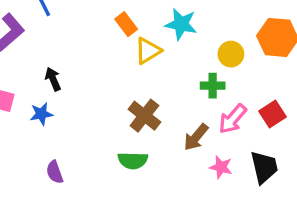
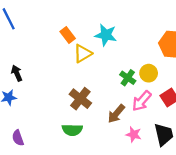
yellow circle: (231, 54) -> (149, 73), moved
green cross: (213, 86) -> (128, 78), turned 35

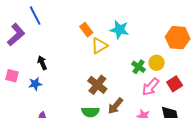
brown arrow: (116, 114) -> (115, 106), moved

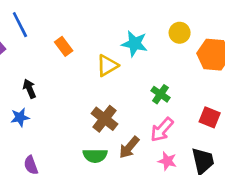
orange rectangle: (86, 30) -> (64, 46), moved
yellow circle: (157, 63) -> (180, 33), moved
red square: (175, 84) -> (210, 117), turned -35
pink arrow: (151, 87) -> (162, 130), moved

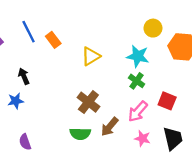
blue line: (20, 25) -> (29, 32), moved
cyan star: (135, 44) -> (138, 56), moved
red square: (210, 117) -> (167, 101), moved

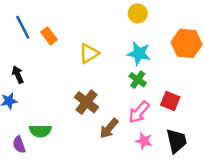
yellow circle: (153, 28) -> (138, 13), moved
green semicircle: (80, 134) -> (40, 131), moved

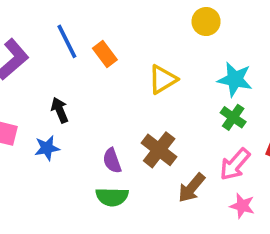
yellow circle: (138, 13) -> (206, 22), moved
green semicircle: (40, 131) -> (112, 197), moved
purple semicircle: (19, 145) -> (112, 161), moved

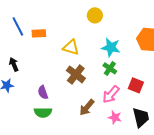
orange rectangle: (105, 54) -> (39, 33), turned -56
yellow triangle: (163, 79) -> (71, 47), turned 48
brown cross: (159, 150) -> (76, 74), moved

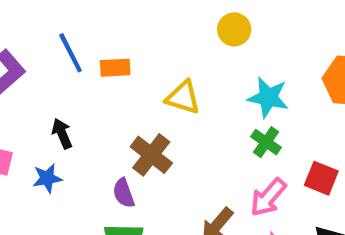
brown cross: (76, 74) -> (151, 155), moved

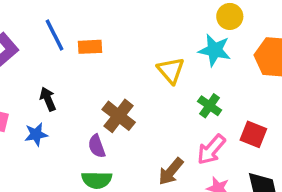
yellow circle: (234, 29) -> (230, 16), moved
yellow triangle: (183, 97) -> (171, 70), moved, turned 32
cyan star: (268, 97) -> (215, 50), moved

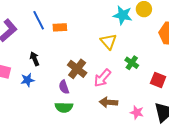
cyan star: (215, 50) -> (123, 15), moved
pink arrow: (211, 150) -> (102, 78), moved
brown arrow: (171, 171) -> (108, 102), turned 54

